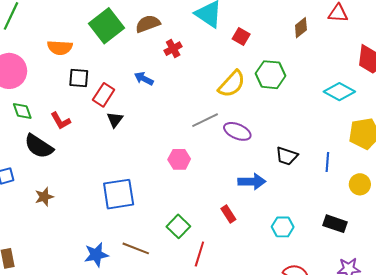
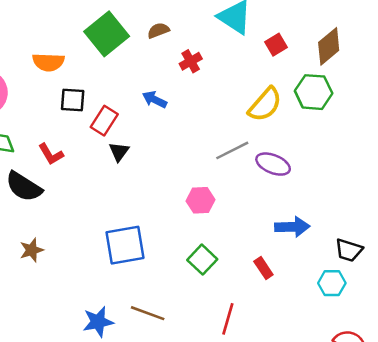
brown semicircle: (148, 24) -> (158, 30), size x0.7
brown diamond: (301, 28) -> (329, 46), moved, size x1.4
red square: (241, 36) -> (276, 45), turned 30
black trapezoid: (287, 156) -> (349, 250), moved
green square: (178, 226) -> (202, 260), moved

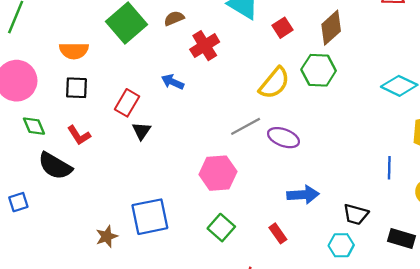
red cross: (191, 61) -> (205, 46), size x1.4
black square: (73, 100) -> (76, 88), moved
pink hexagon: (201, 200) -> (218, 173), size x1.4
brown star: (32, 250) -> (107, 236), moved

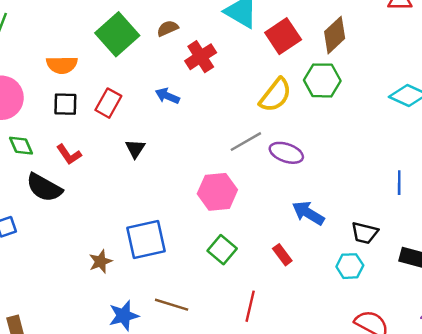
red square: (283, 28) -> (283, 36), size x1.6
red rectangle: (127, 103) -> (108, 103), moved
blue arrow: (303, 195) -> (308, 213), turned -144

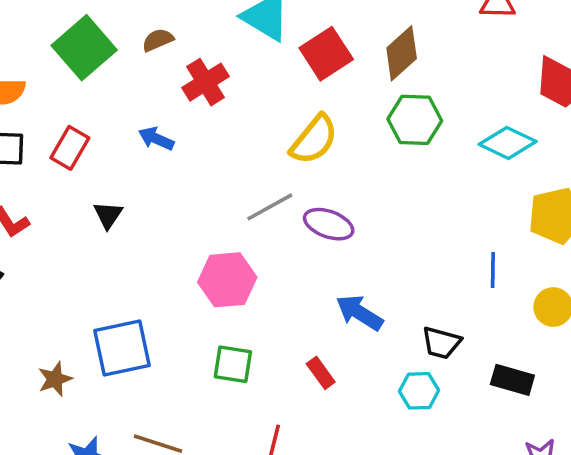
green hexagon: (322, 80) -> (415, 120), moved
green square: (222, 250) -> (233, 364), turned -32

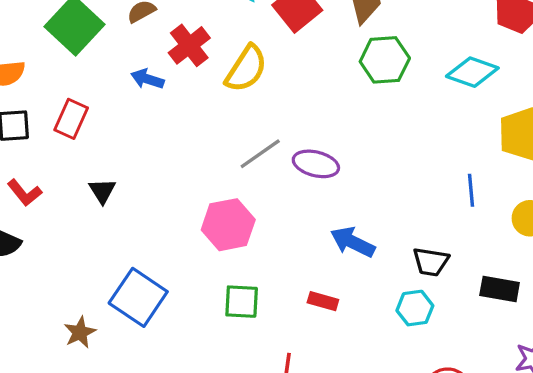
blue arrow: (156, 139) -> (147, 79), moved
yellow semicircle: (314, 140) -> (246, 69), moved
black triangle: (108, 215) -> (102, 191), moved
blue square: (122, 348) -> (138, 297), turned -38
red rectangle: (321, 373) -> (323, 301), turned -32

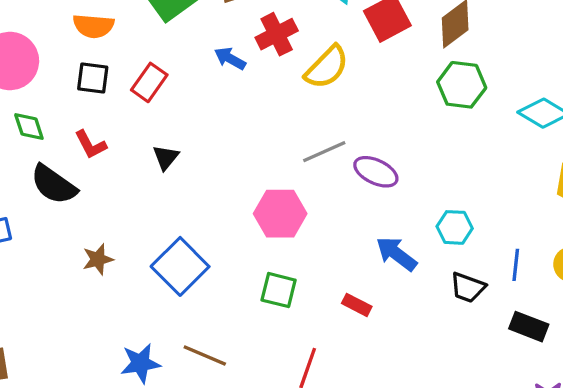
blue line: (471, 190) -> (516, 265), moved
cyan hexagon: (415, 308) -> (455, 227), moved
brown star: (80, 332) -> (98, 259), moved

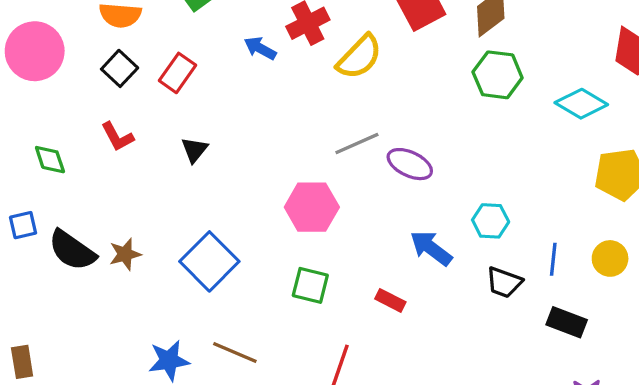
black square: (93, 78) -> (120, 68), turned 36
green diamond: (29, 127) -> (50, 160), moved
black semicircle: (54, 185) -> (72, 250), moved

